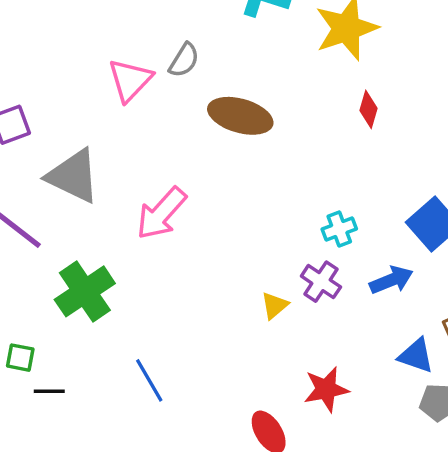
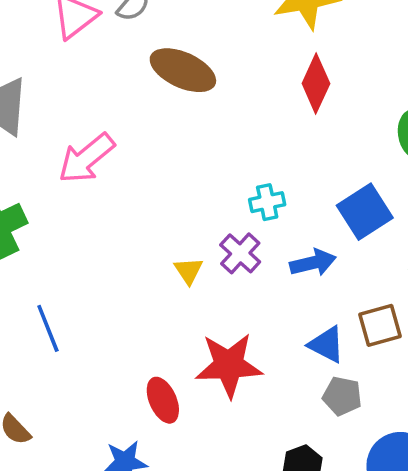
red diamond: (368, 109) -> (316, 83), size x1.5
yellow triangle: (275, 305) -> (189, 271), turned -32
red star: (326, 389) -> (229, 365), size x1.4

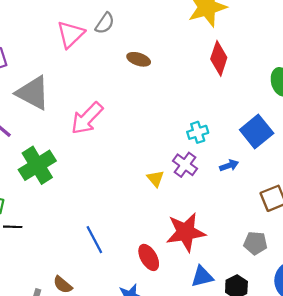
brown ellipse: (183, 70) -> (139, 59), size x0.6
blue arrow: (313, 263) -> (229, 165), size x0.7
blue line: (48, 328) -> (94, 240), moved
blue triangle: (327, 345) -> (202, 276), moved, turned -35

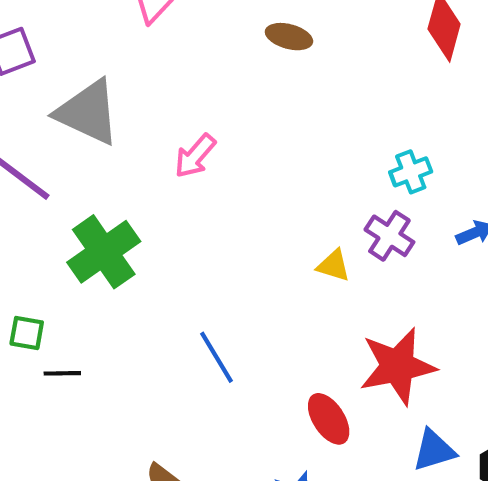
pink arrow: (87, 118) -> (195, 156), size x0.7
yellow triangle: (155, 179) -> (334, 266), turned -30
blue line: (94, 240) -> (216, 357), moved

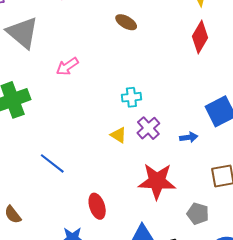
cyan cross: (411, 172) -> (131, 97), moved
blue line: (216, 357) -> (52, 163), turned -36
red star: (398, 366) -> (157, 181), moved

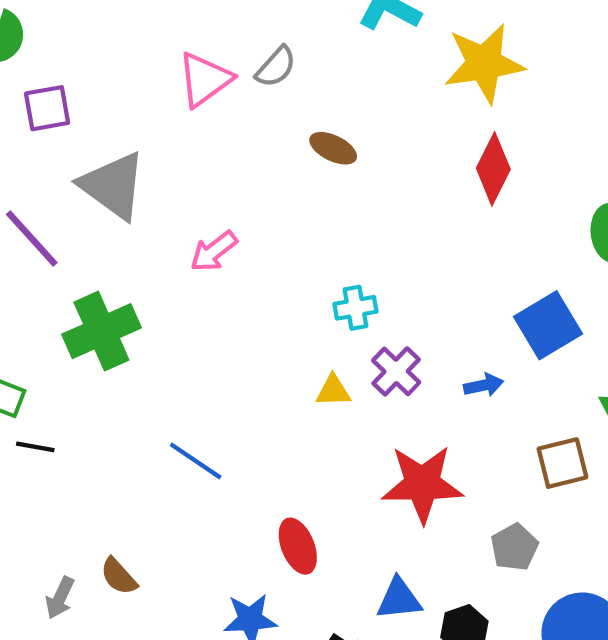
yellow triangle: (118, 135) -> (333, 391), turned -30
gray pentagon: (198, 214) -> (514, 547), turned 30

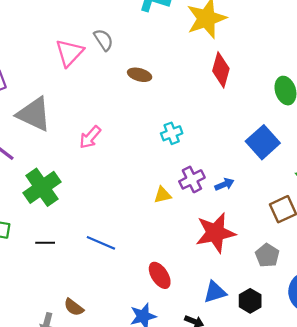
gray semicircle: (276, 67) -> (103, 40), turned -65
cyan cross: (355, 308) -> (172, 133), moved
purple cross: (396, 371) -> (192, 179), turned 30
blue arrow: (484, 385) -> (224, 184), moved
black line: (35, 447) -> (45, 243), moved

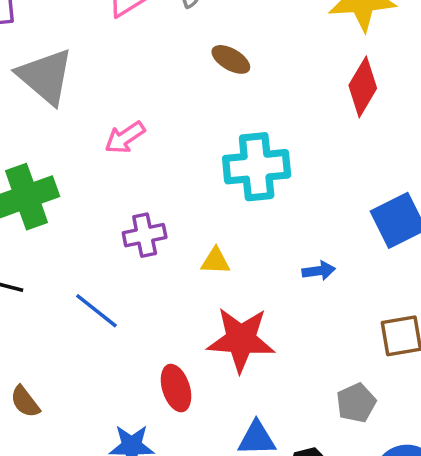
cyan cross: (172, 133) -> (257, 167), size x1.8
purple cross: (192, 179) -> (145, 235), moved
red star: (216, 233) -> (241, 340), moved

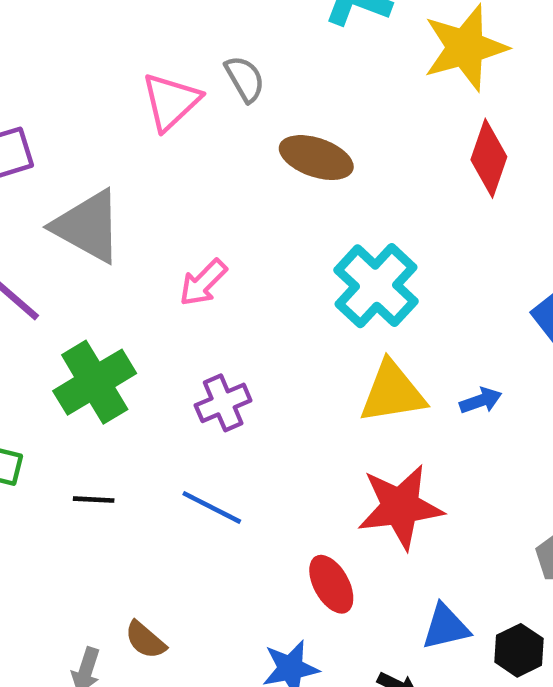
brown ellipse: (231, 59) -> (316, 158), size x1.4
cyan cross: (257, 167) -> (376, 286), turned -30
purple cross: (145, 235) -> (223, 403), moved
yellow triangle: (215, 261) -> (392, 392), moved, size x1.8

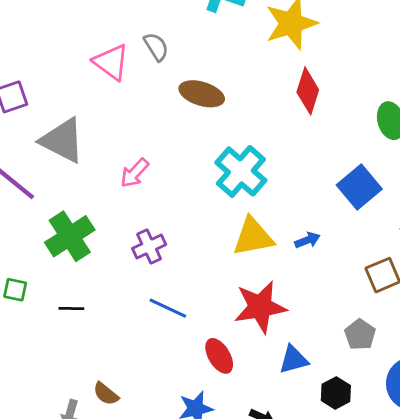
pink triangle: (171, 101) -> (111, 62), turned -39
blue line: (212, 507) -> (168, 308), moved
blue triangle: (446, 627) -> (293, 360), moved

